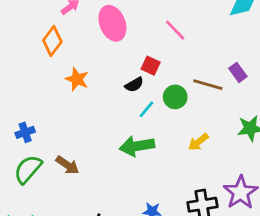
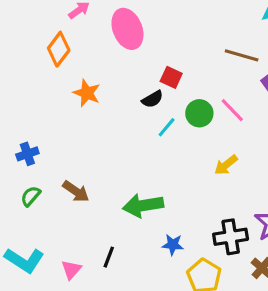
pink line: (175, 30) -> (232, 110), moved
brown line: (208, 85) -> (242, 55), moved
green arrow: (137, 146) -> (143, 205), moved
green semicircle: (28, 169) -> (31, 196), size x0.6

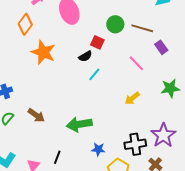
orange star: (87, 93) -> (43, 52), size x1.4
green circle: (199, 113) -> (115, 24), moved

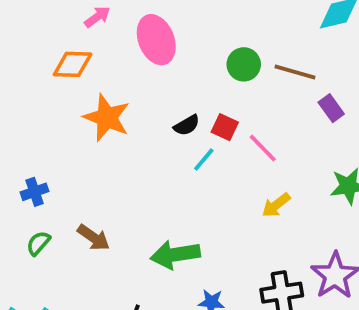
orange diamond: (25, 24) -> (73, 64), turned 55
red square: (97, 42) -> (225, 127), moved
pink line: (136, 63) -> (263, 148), moved

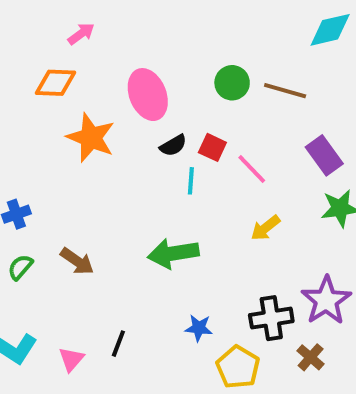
pink ellipse: (156, 40) -> (148, 95), moved
purple rectangle: (331, 108) -> (324, 155), moved, size x1.4
cyan line: (204, 159) -> (191, 181), turned -36
green arrow: (175, 255) -> (173, 253), moved

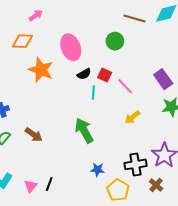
brown line: (285, 91) -> (134, 18), moved
green arrow: (173, 253) -> (84, 131), turned 70
black line: (118, 344) -> (49, 184), moved

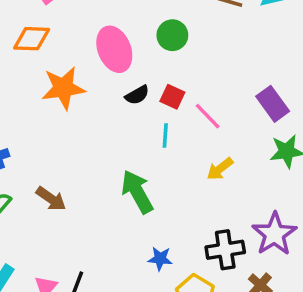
green circle: (115, 41) -> (172, 35), moved
orange star: (41, 70) -> (63, 88), turned -30
cyan line: (93, 92) -> (165, 135), moved

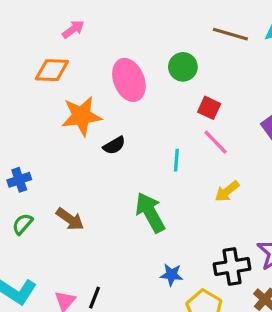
black semicircle: (137, 95) -> (114, 145), moved
red square: (172, 97) -> (209, 108), moved

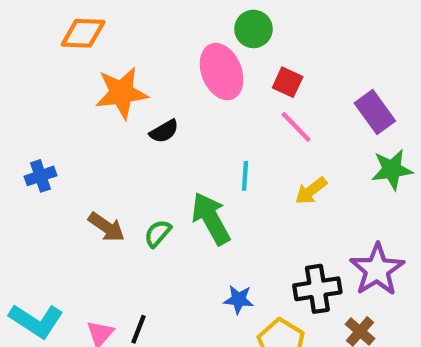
pink ellipse: (129, 80) -> (222, 72), moved
cyan line: (176, 160) -> (245, 176), moved
green semicircle: (23, 224) -> (158, 233), moved

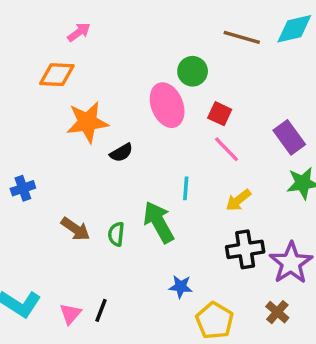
green semicircle: (158, 233) -> (116, 234), turned -35
black cross: (317, 289) -> (245, 249), moved

